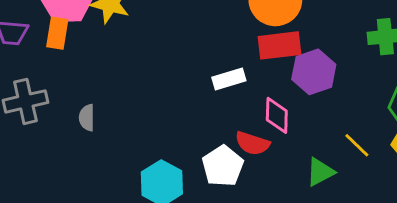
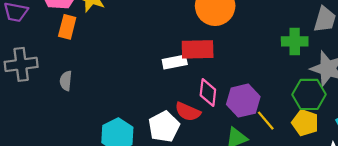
orange rectangle: (57, 33) -> (67, 27), moved
red rectangle: (280, 45) -> (198, 49), moved
purple hexagon: (314, 72) -> (243, 101), moved

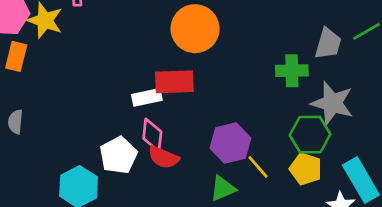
pink diamond: (208, 93) -> (152, 135), moved
white pentagon: (164, 127) -> (118, 155), moved

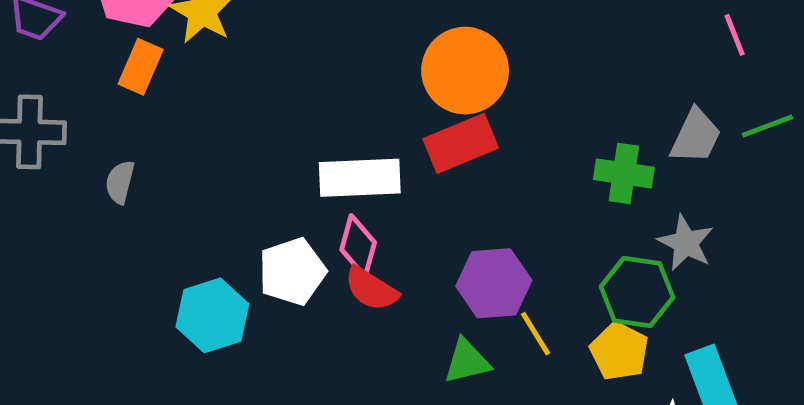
red rectangle: (174, 82) -> (461, 143), moved, turned -30
white rectangle: (147, 97) -> (360, 178), size x1.5
gray star: (332, 103) -> (686, 243), size x0.7

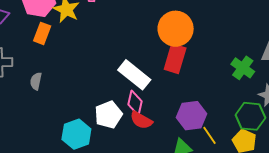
red rectangle: (461, 143) -> (175, 59), turned -48
green cross: (624, 173) -> (243, 68), turned 30
white rectangle: (360, 178) -> (134, 75), turned 44

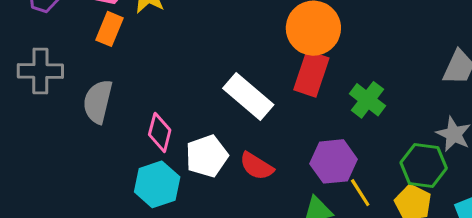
green cross: (243, 68) -> (367, 100), moved
gray semicircle: (36, 81) -> (98, 102), size x1.6
pink diamond: (135, 103) -> (160, 132), moved

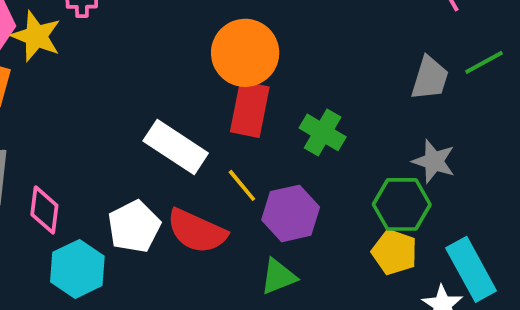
pink diamond: (160, 132) -> (44, 210), moved
red semicircle: (257, 166) -> (197, 231), size x1.4
yellow line: (360, 193) -> (242, 185), moved

